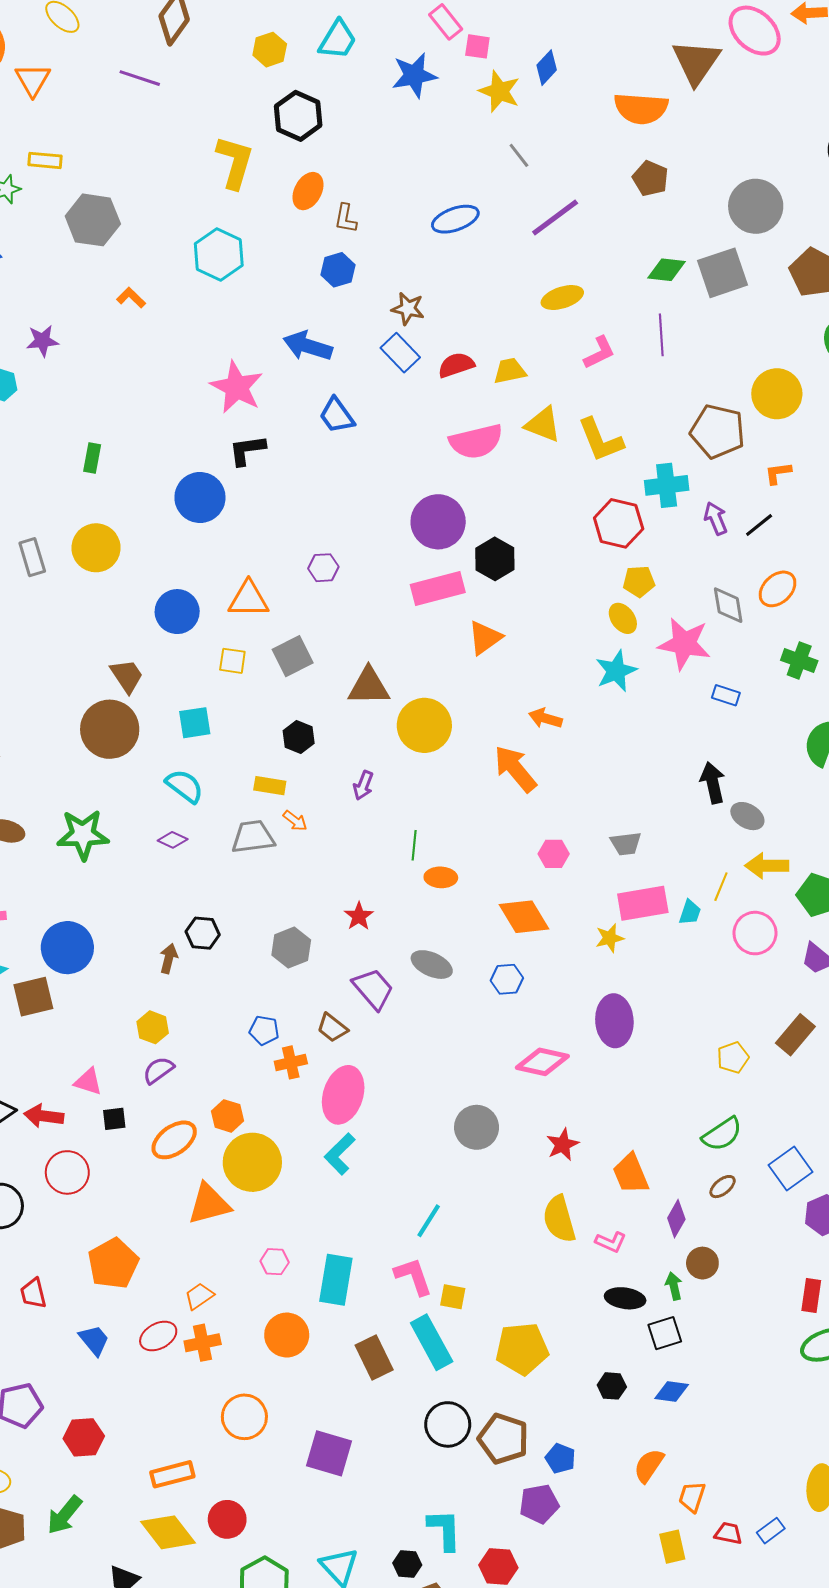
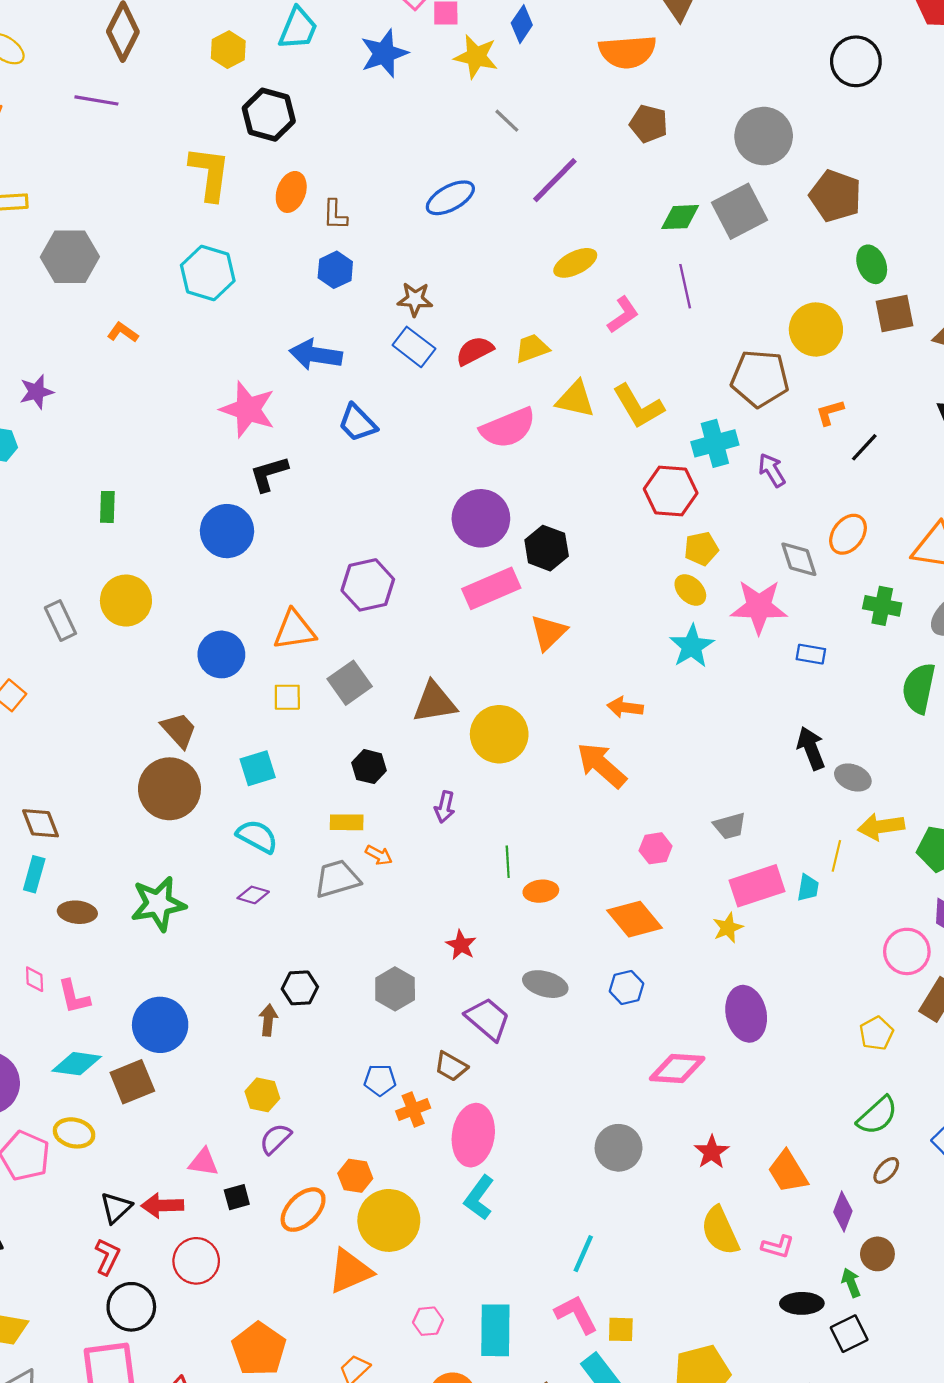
black line: (759, 525) -> (864, 447), moved
purple hexagon: (323, 568) -> (368, 585), size x1.6
pink circle: (755, 933) -> (907, 951), moved

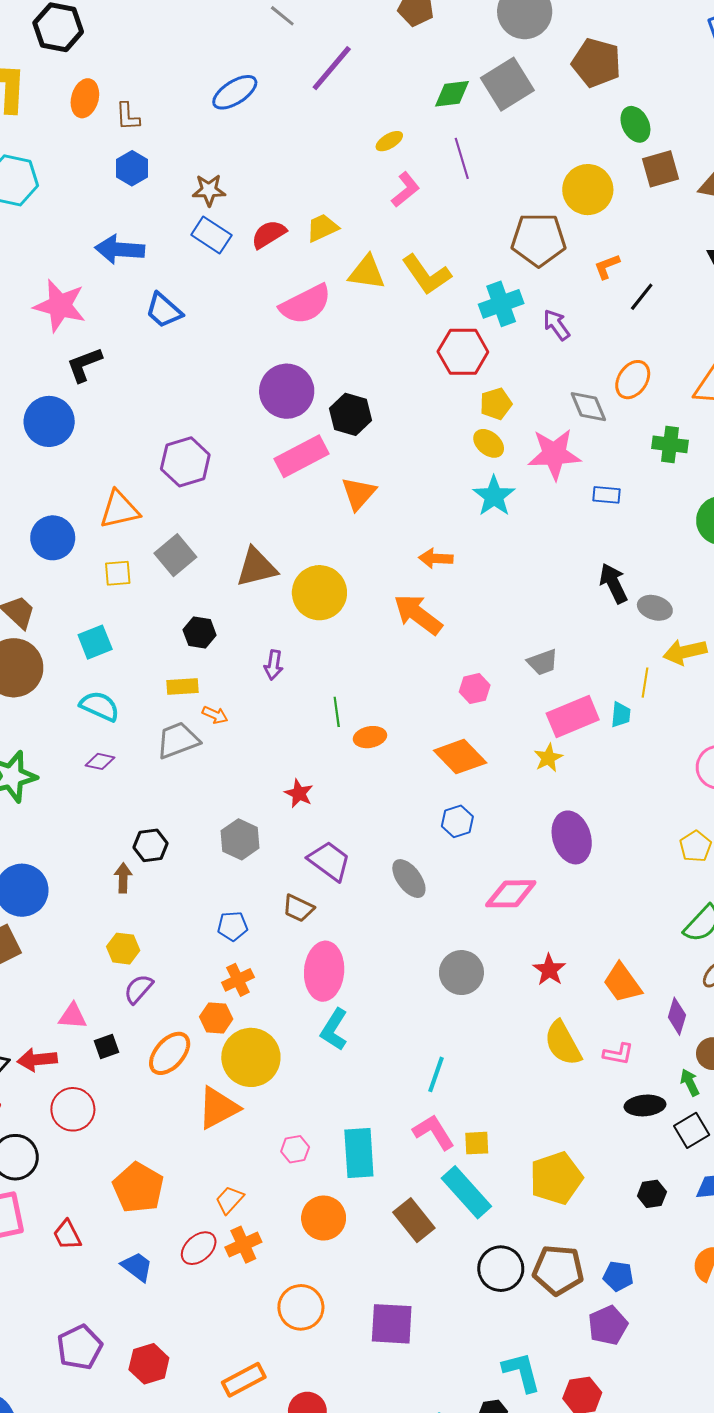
yellow ellipse: (575, 263) -> (389, 141), moved, size x0.7
gray ellipse: (545, 984) -> (409, 879), moved, turned 42
orange cross: (413, 1110) -> (238, 980), moved

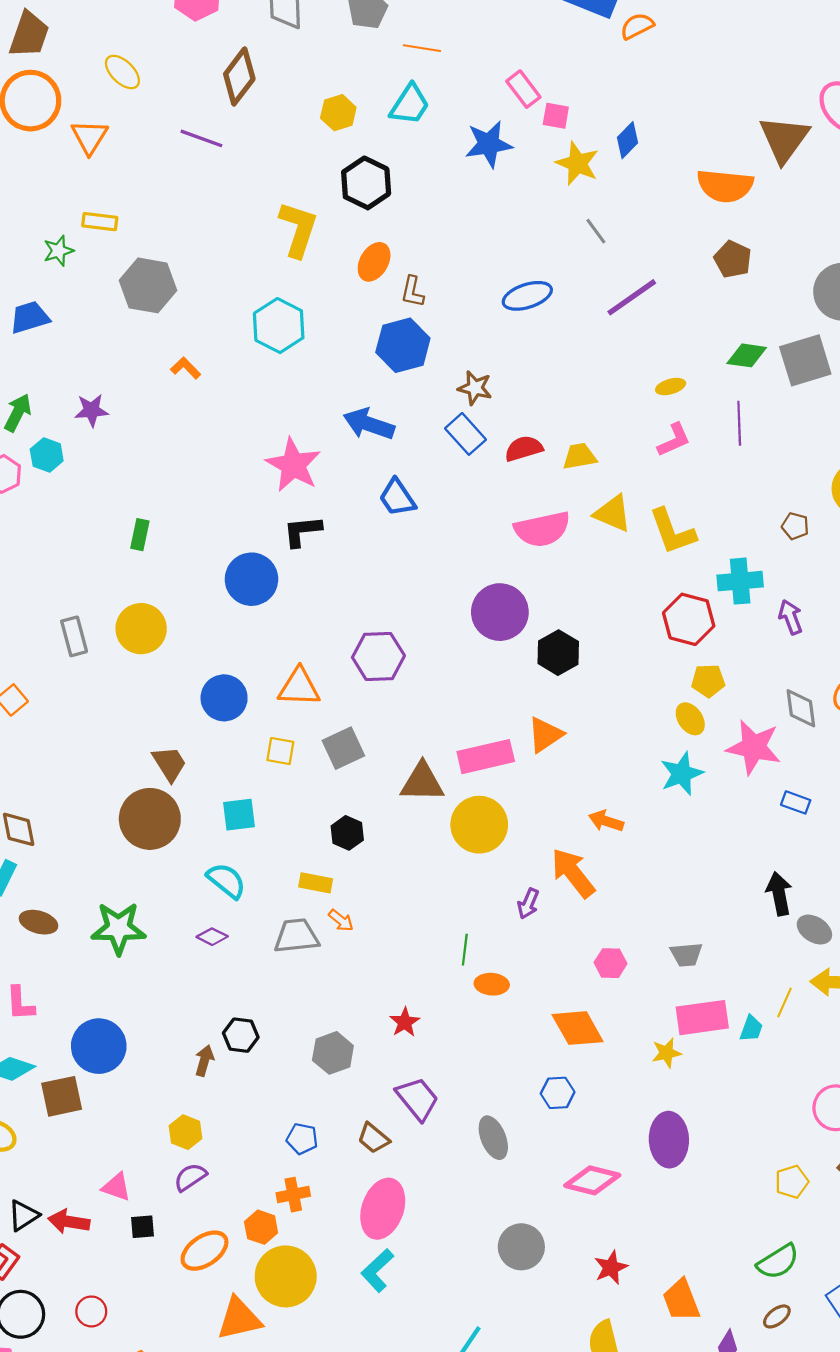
blue hexagon: (132, 168) -> (403, 345), size x1.5
brown pentagon: (539, 240) -> (795, 526), size x0.5
pink rectangle: (302, 456) -> (486, 757), moved
purple arrow: (274, 665) -> (528, 904), moved
red circle: (73, 1109) -> (91, 1311), moved, size x0.7

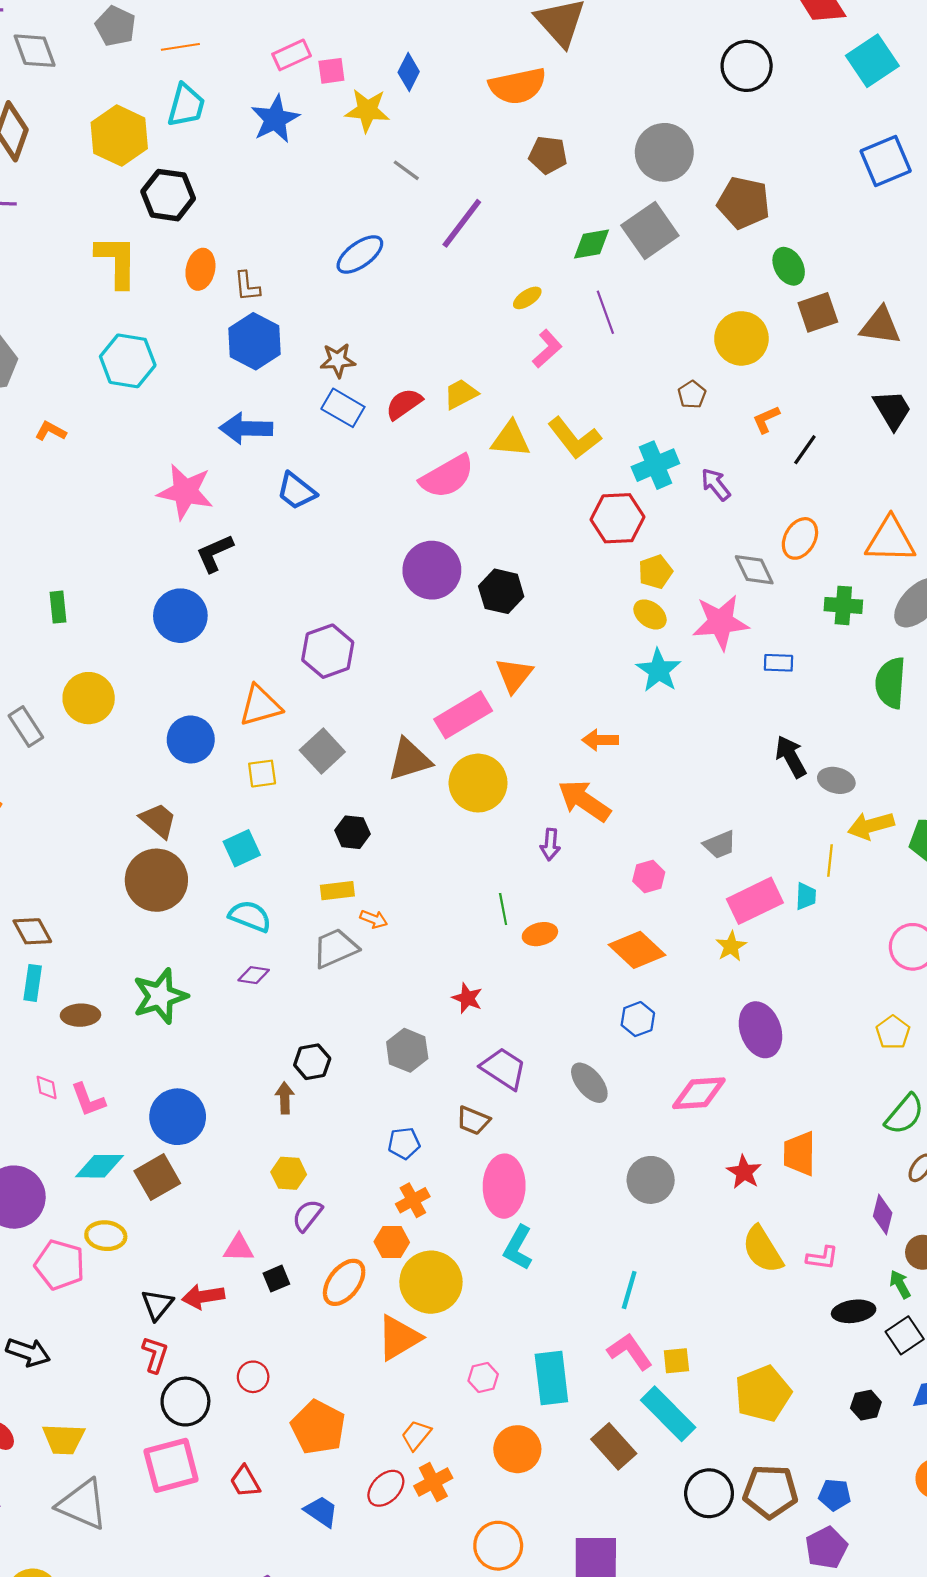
pink rectangle: (523, 89) -> (292, 55), turned -60
yellow hexagon: (338, 113) -> (119, 136), size x1.6
brown pentagon: (795, 526) -> (692, 395), turned -30
orange trapezoid: (681, 1300) -> (799, 1154), moved, turned 39

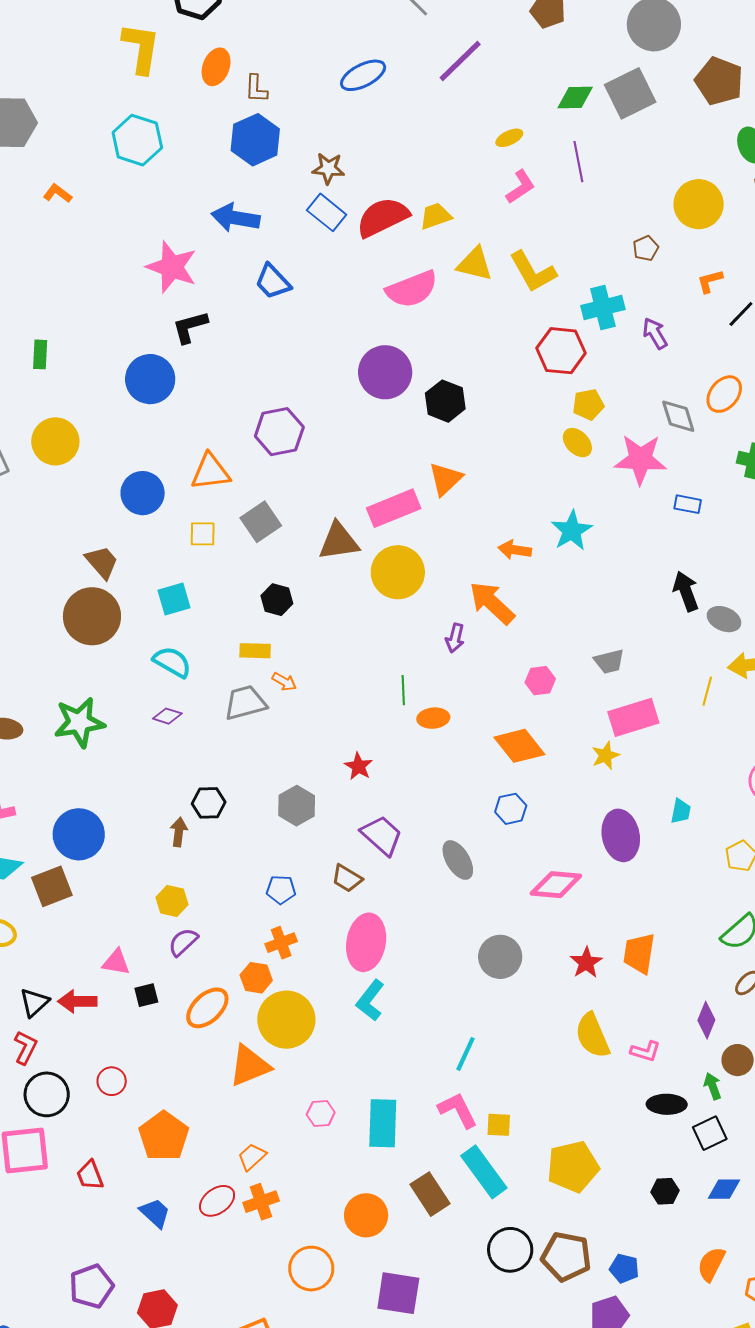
red semicircle: (404, 404) -> (383, 217), size x1.5
cyan star: (659, 670) -> (572, 531), moved
cyan trapezoid: (806, 896) -> (681, 811), moved
orange circle: (517, 1449) -> (366, 1215), moved

